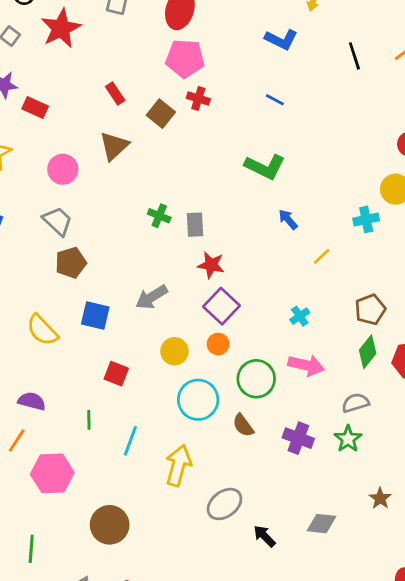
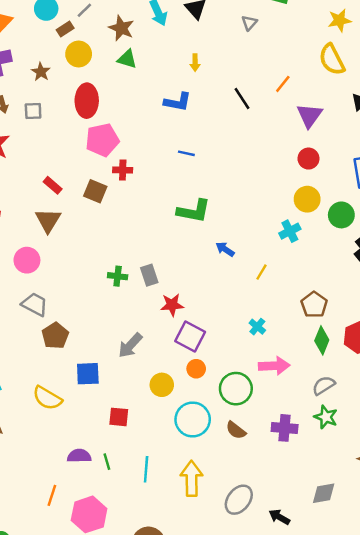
brown triangle: (114, 146) -> (48, 220), moved
purple semicircle: (32, 401) -> (79, 456), moved

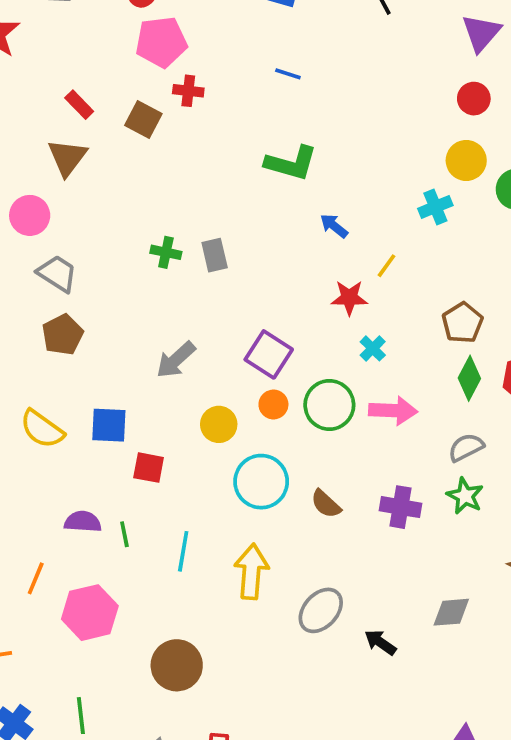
gray trapezoid: (35, 304) -> (57, 273), moved
red star: (172, 305) -> (349, 298), moved
blue square: (88, 374) -> (109, 425), moved
green circle: (236, 389) -> (329, 405), moved

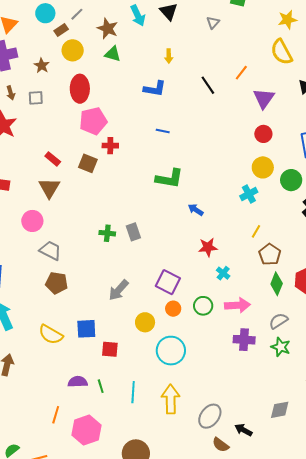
yellow line: (387, 266) -> (256, 231), moved
brown pentagon: (63, 335) -> (57, 283), turned -30
green circle: (329, 405) -> (203, 306), size x0.7
brown semicircle: (326, 504) -> (221, 445), moved
purple cross: (400, 507) -> (244, 340), moved

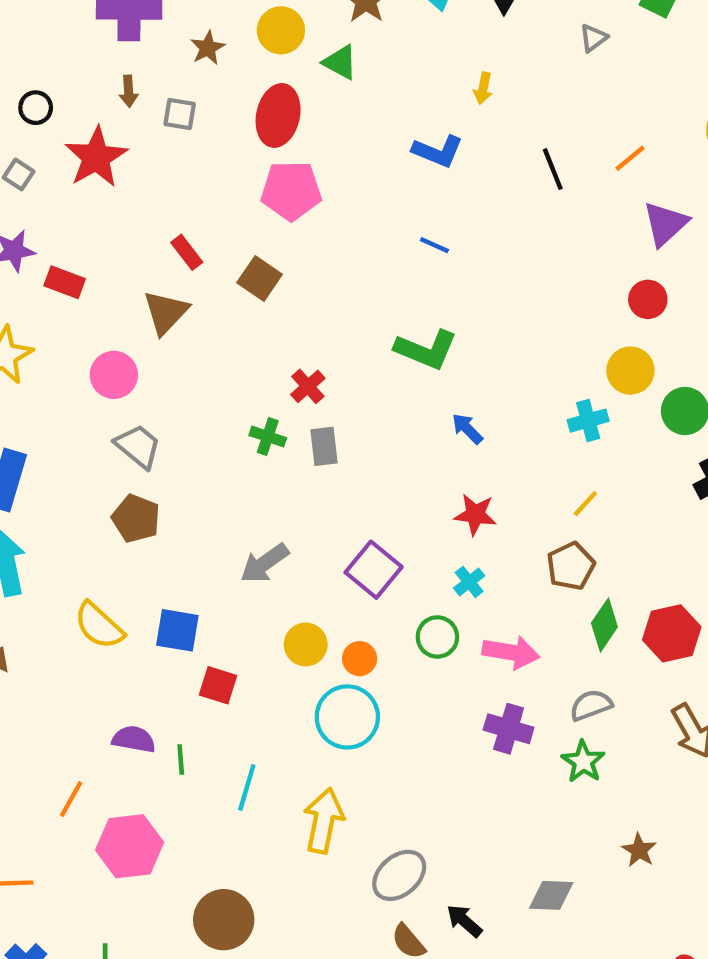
green triangle: (113, 54) -> (340, 62), moved
red cross: (110, 146) -> (308, 386), moved, turned 35
brown pentagon: (270, 254) -> (571, 566), moved
cyan cross: (223, 273) -> (469, 582), moved
orange circle: (173, 309) -> (360, 659), moved

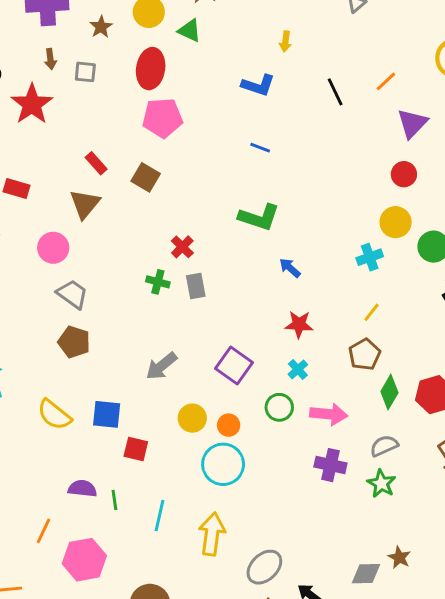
brown star: (639, 850) -> (399, 557), moved

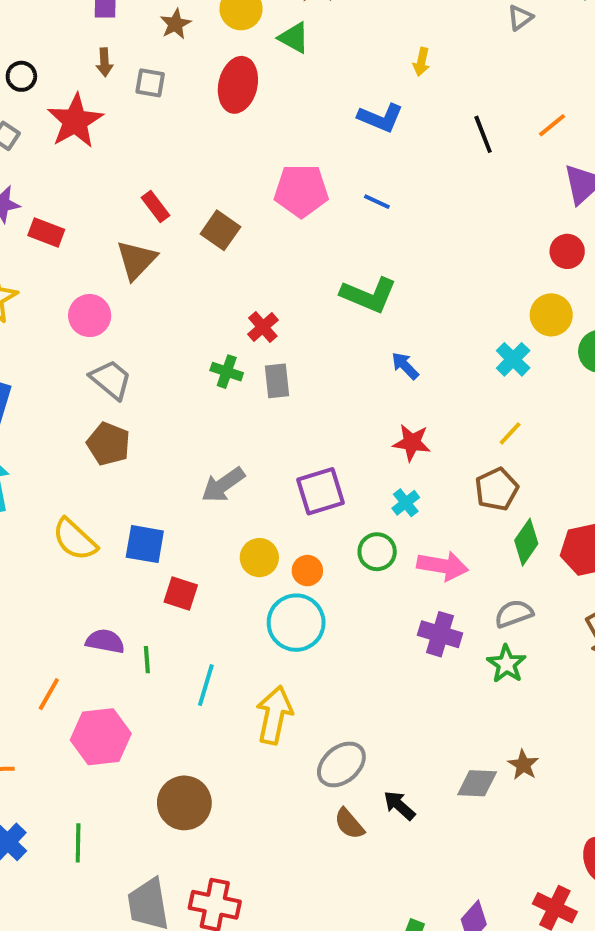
pink pentagon: (163, 118) -> (301, 191), moved
cyan cross: (370, 257) -> (513, 359), turned -30
purple square: (234, 366) -> (320, 491), turned 33

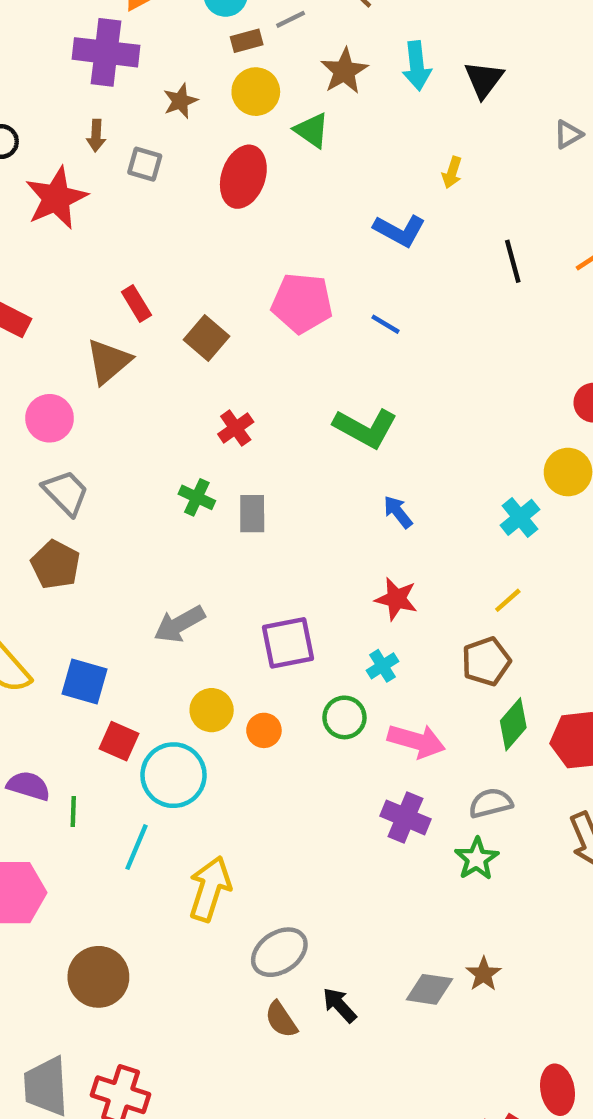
red cross: (263, 327) -> (236, 428), moved
cyan circle: (296, 623) -> (173, 775), moved

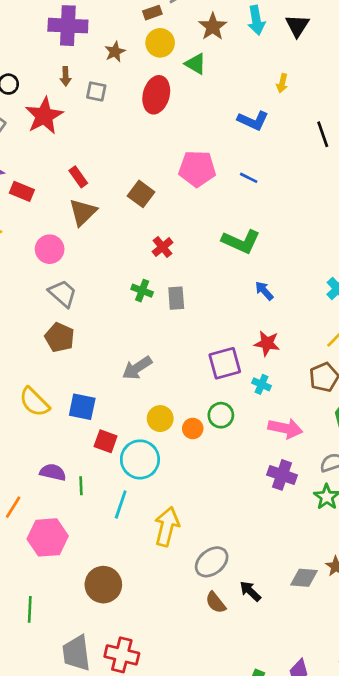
red rectangle: (136, 304) -> (78, 177), moved
purple square: (288, 643) -> (225, 363), moved
cyan cross: (382, 666) -> (262, 384), turned -30
green circle: (344, 717) -> (221, 415), moved

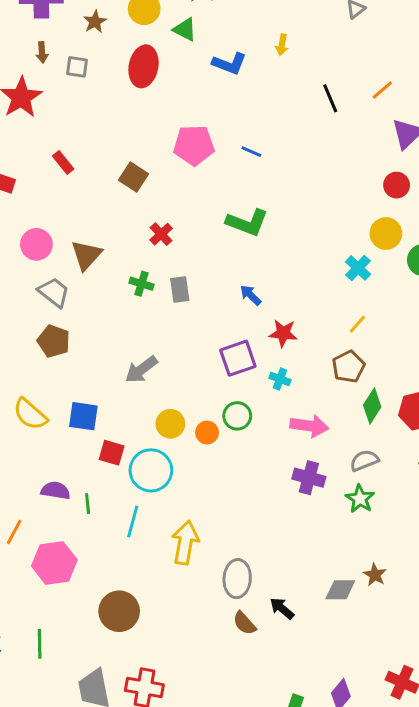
blue L-shape: (253, 121) -> (229, 64), moved
brown triangle: (83, 212) -> (86, 255), moved
blue arrow: (264, 291) -> (251, 295), moved
gray ellipse: (212, 562) -> (237, 579), turned -44

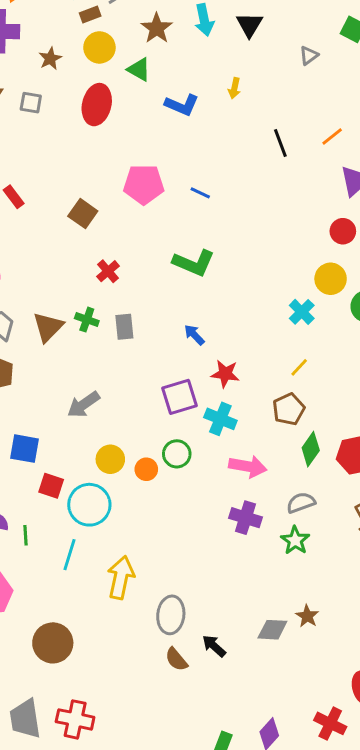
brown triangle: (86, 255) -> (48, 327), moved
cyan cross: (280, 379) -> (220, 419), size x1.5

